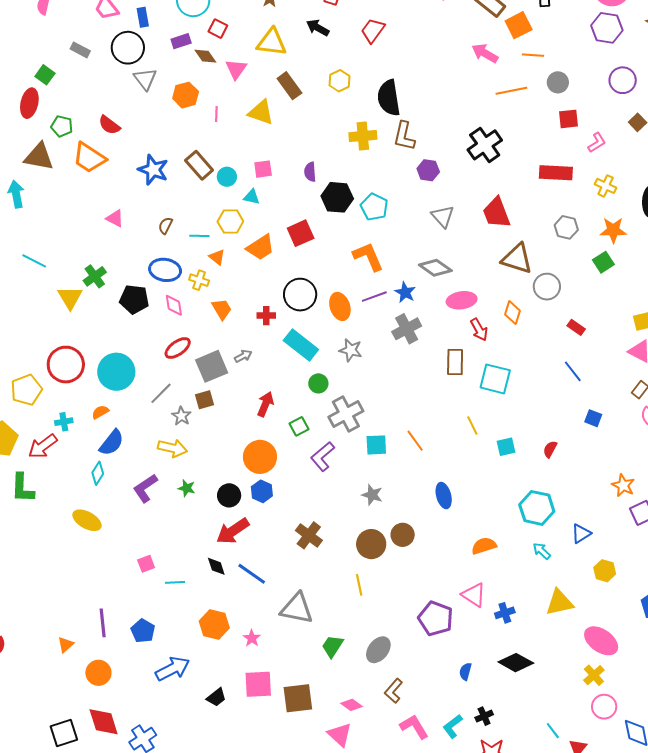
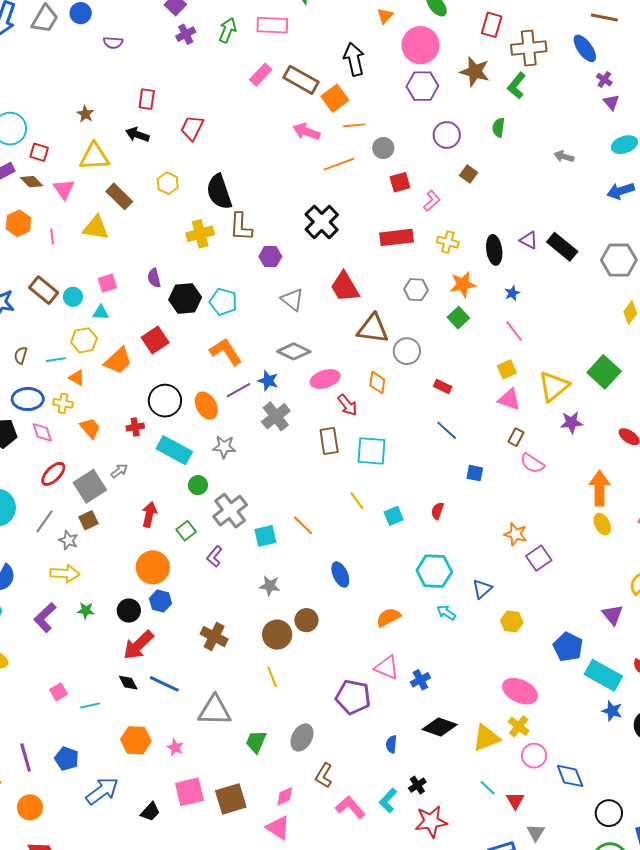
purple L-shape: (323, 456) -> (214, 556), size x0.7
yellow triangle: (559, 602) -> (486, 738), moved
pink diamond: (351, 705) -> (285, 796), turned -50

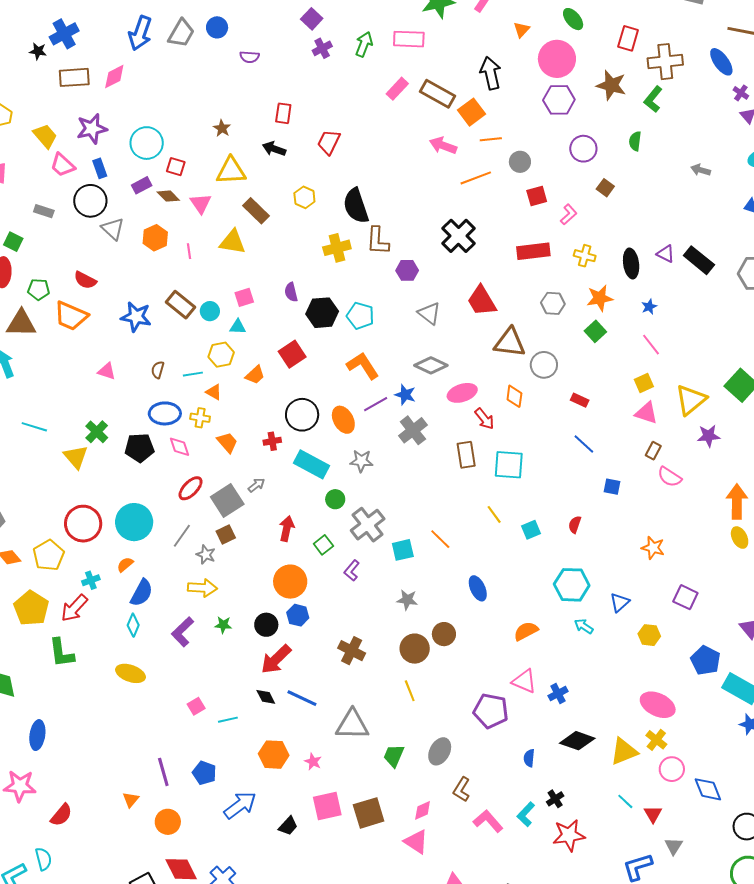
orange trapezoid: (118, 361) -> (255, 375), size x0.7
purple square: (539, 558) -> (685, 597), moved, turned -30

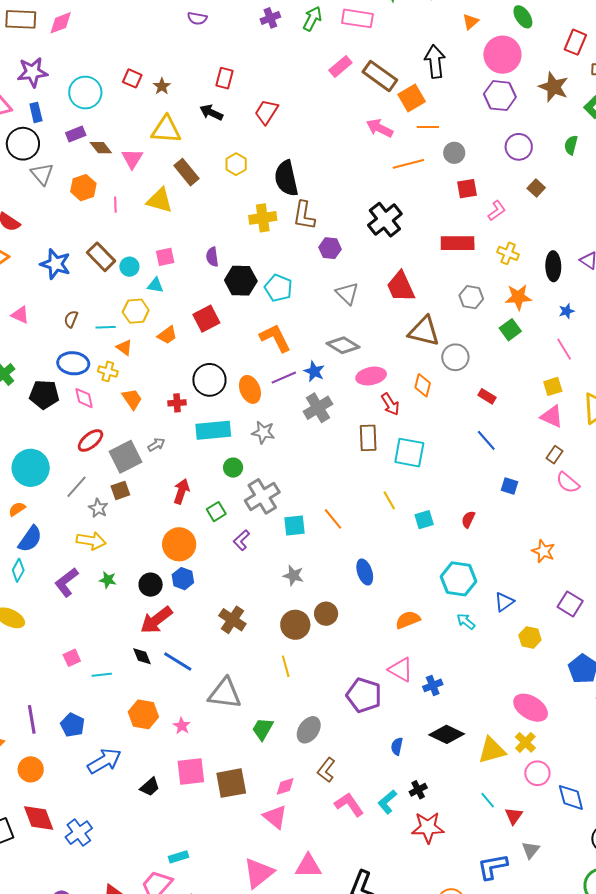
red square: (176, 167) -> (132, 78), moved
cyan rectangle: (311, 464) -> (213, 430), turned -40

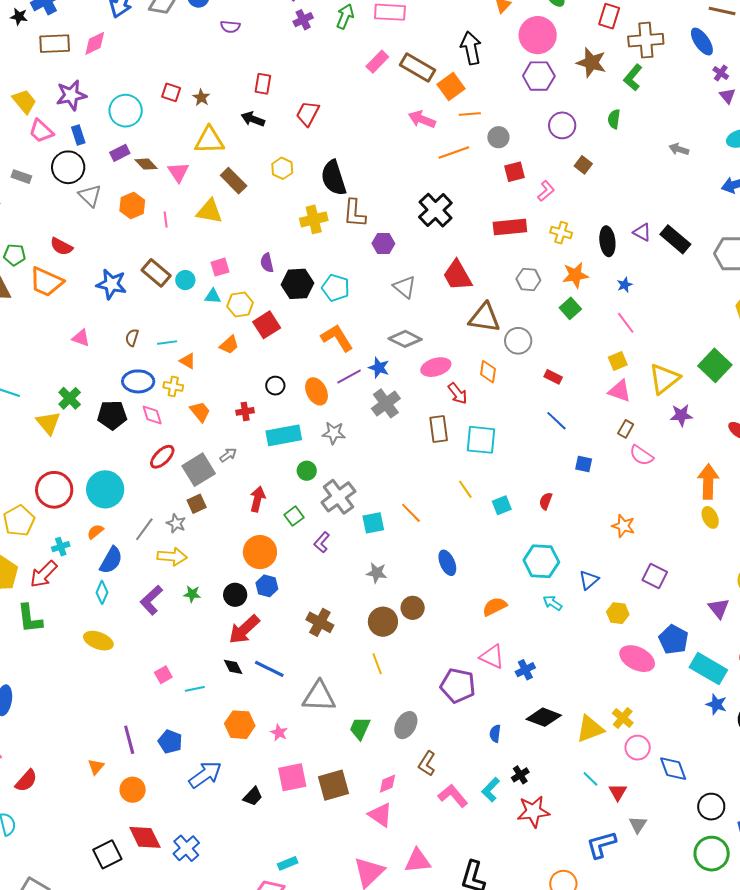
yellow hexagon: (136, 311) -> (240, 305), moved
black circle: (209, 380) -> (275, 386), size x0.6
gray line: (77, 487) -> (144, 529), moved
pink ellipse: (531, 708) -> (637, 659), moved

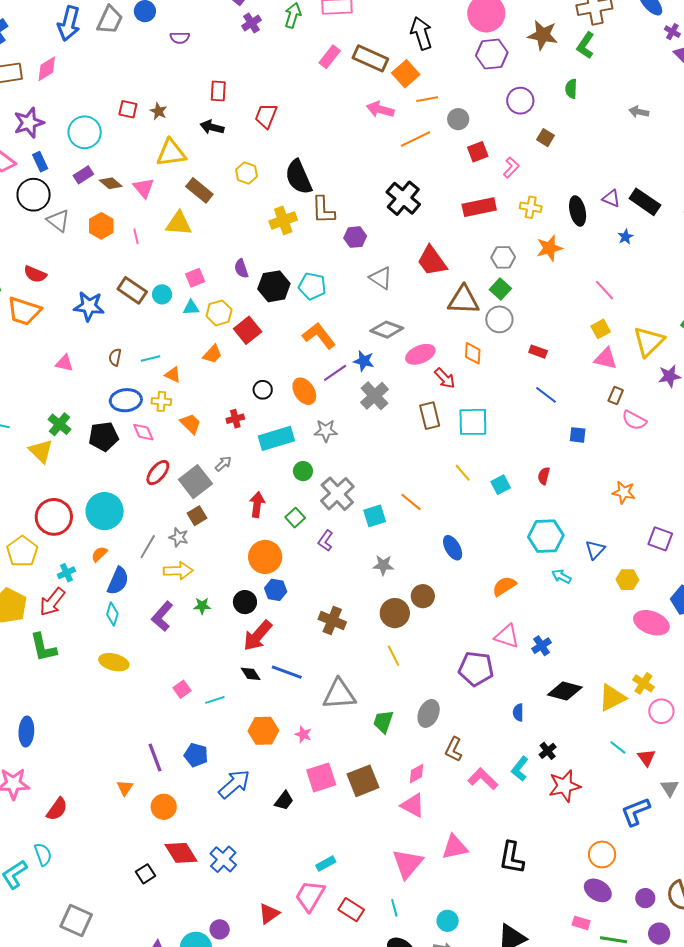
blue star: (625, 285) -> (625, 237), moved
green square: (570, 308) -> (500, 289), moved
black square: (107, 854) -> (146, 874), size x0.7

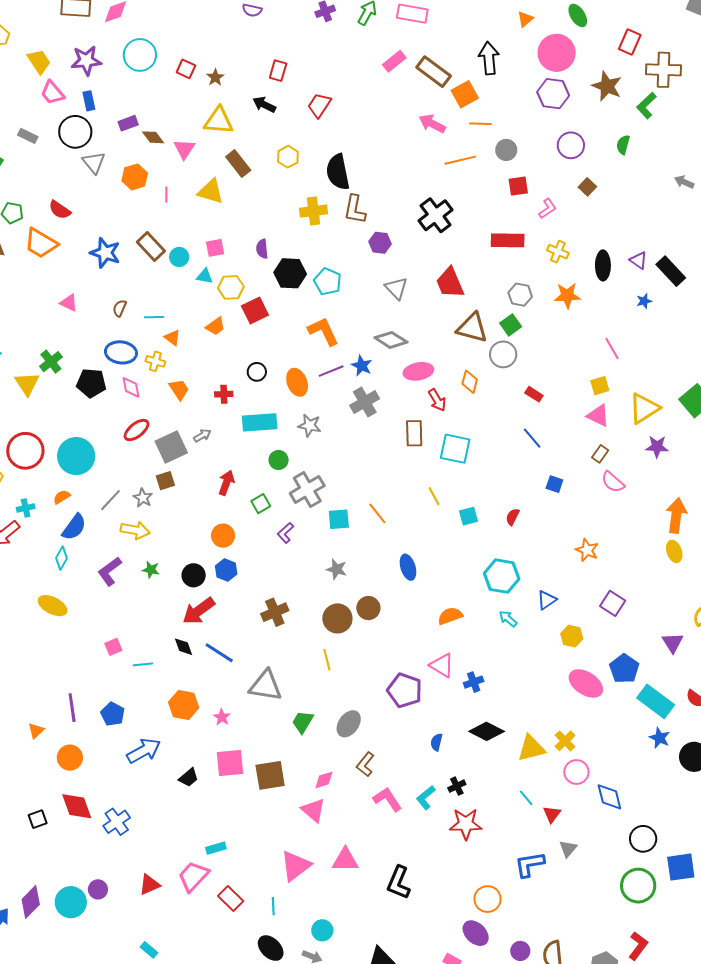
cyan circle: (85, 132) -> (140, 55), moved
orange circle: (265, 557) -> (223, 536), size x0.7
brown cross: (332, 621) -> (275, 612), turned 32

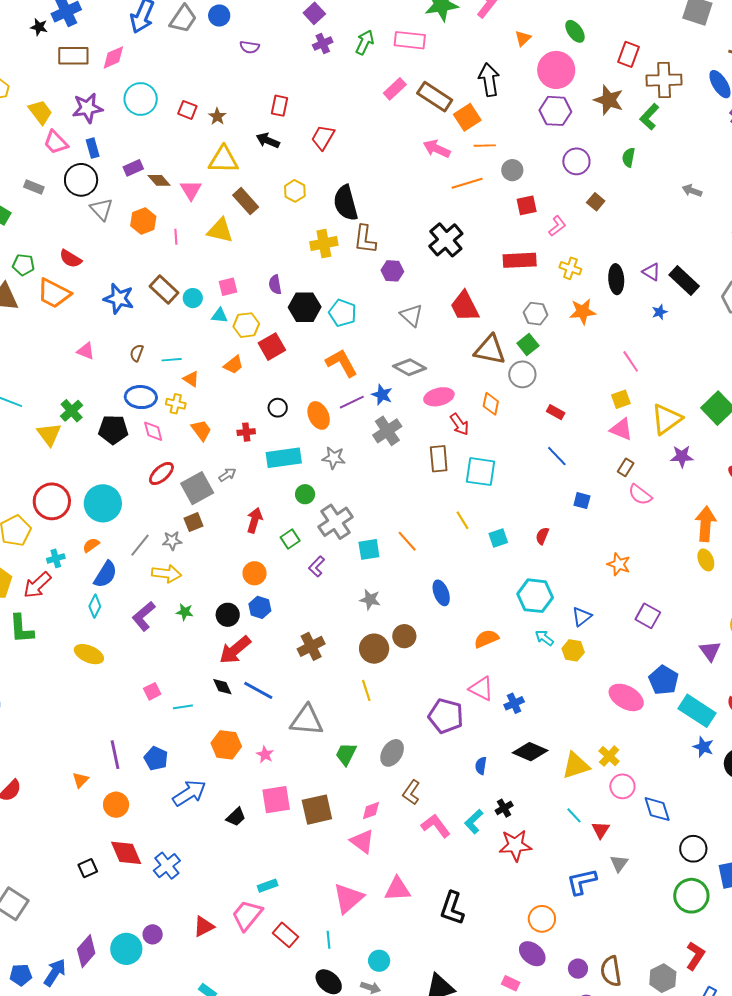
gray star: (143, 498) -> (172, 541), turned -30
yellow hexagon: (572, 636) -> (573, 650), moved

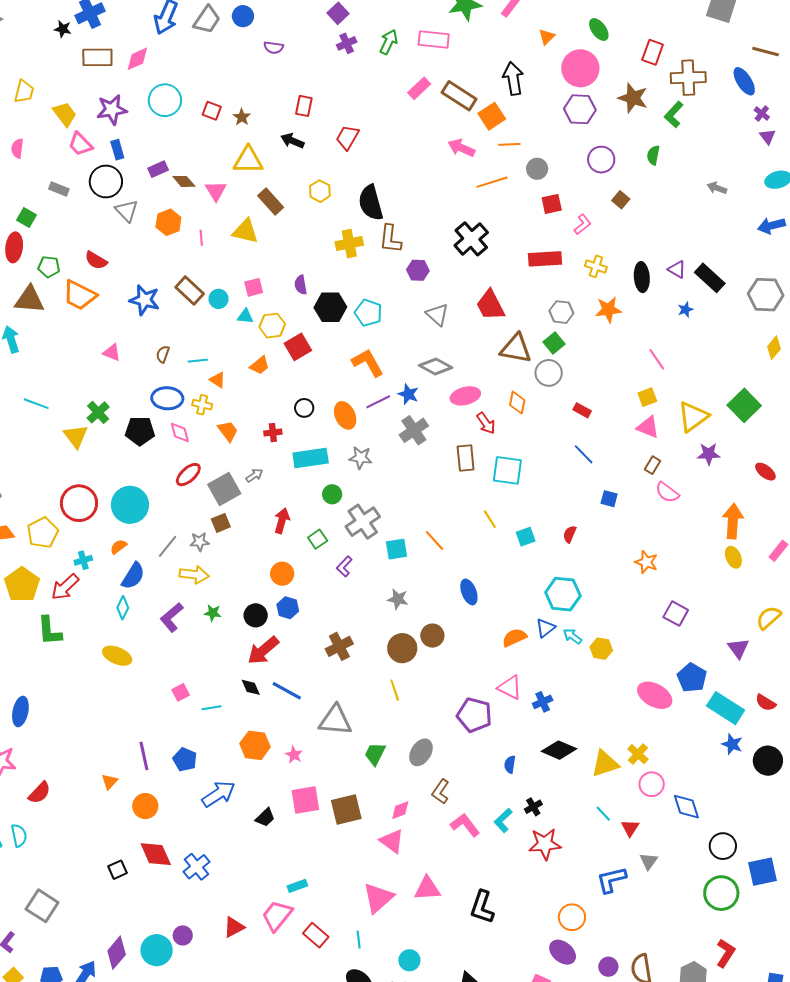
blue triangle: (582, 617) -> (546, 628), moved

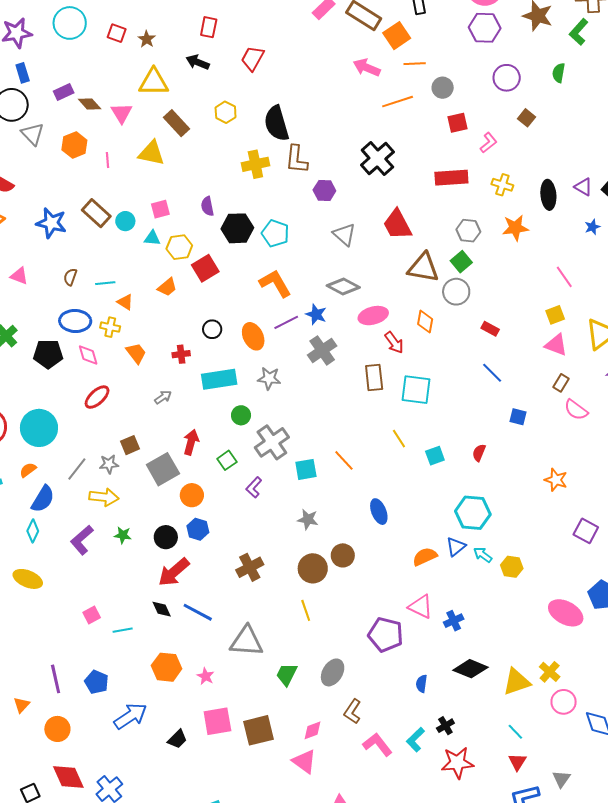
gray square: (224, 489) -> (163, 469), moved
red triangle: (630, 828) -> (517, 762), moved

